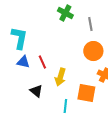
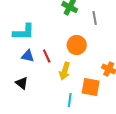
cyan L-shape: (19, 38) -> (24, 32), turned 80
orange circle: (93, 51) -> (77, 45), moved
black triangle: (36, 91) -> (22, 83), moved

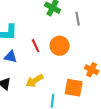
red line: (47, 56) -> (36, 46), moved
yellow arrow: (65, 71) -> (35, 81), moved, turned 42

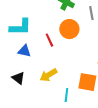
orange circle: (60, 46) -> (69, 29), moved

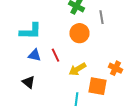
red line: (49, 40) -> (55, 55), moved
yellow arrow: (48, 75) -> (77, 69), moved

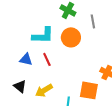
cyan L-shape: (30, 31) -> (43, 35), moved
yellow arrow: (77, 69) -> (44, 90), moved

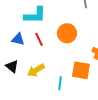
orange circle: (71, 37) -> (67, 33), moved

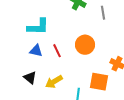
cyan L-shape: (35, 15) -> (38, 27), moved

